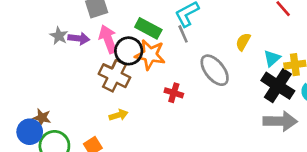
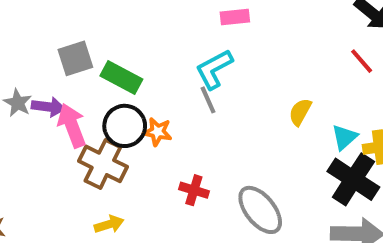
green rectangle: (148, 28) -> (121, 77), moved
pink arrow: (108, 39) -> (72, 125), moved
orange star: (150, 55) -> (158, 132), size x0.6
gray ellipse: (215, 70) -> (260, 210), moved

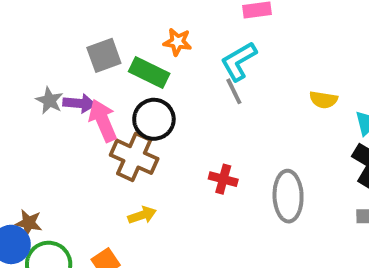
yellow semicircle: (300, 112) -> (323, 100), turned -108
orange star: (158, 132) -> (177, 42), moved
gray ellipse: (260, 210) -> (288, 196), turned 39

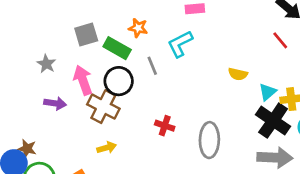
gray line: (234, 91) -> (152, 66), moved
purple arrow: (79, 103) -> (55, 103), moved

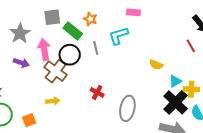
gray star: (46, 64) -> (20, 33), size x1.5

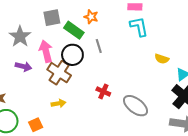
cyan L-shape: (118, 36) -> (139, 27), moved, turned 100
gray ellipse: (127, 108) -> (135, 106), turned -60

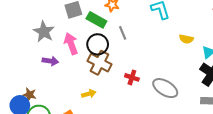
brown cross: (59, 73) -> (100, 63), moved

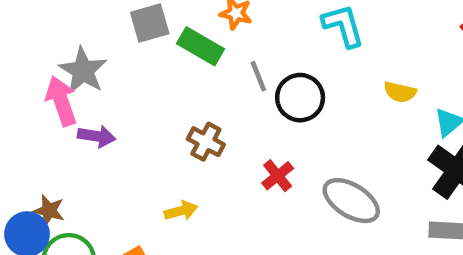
pink arrow: (71, 44) -> (61, 101), moved
black circle: (98, 44) -> (300, 98), moved
brown cross: (100, 63) -> (206, 142), size x0.7
red cross: (132, 77) -> (278, 176), turned 32

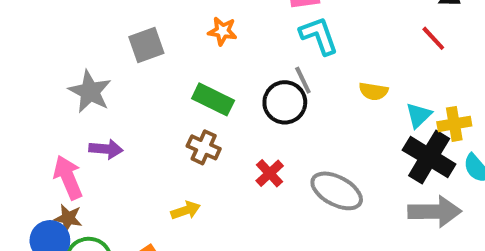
green rectangle: (201, 46) -> (213, 99), moved
gray line: (258, 76) -> (303, 80), moved
pink arrow: (61, 101) -> (68, 177), moved

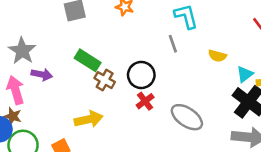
gray star: (90, 92) -> (22, 51), moved
green rectangle: (213, 99) -> (88, 60), moved
black circle: (285, 102) -> (141, 75), moved
yellow arrow: (186, 210) -> (89, 119), size x1.5

